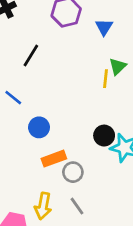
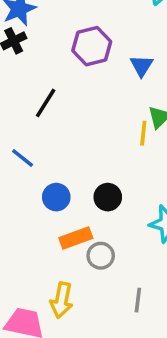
black circle: (104, 136) -> (108, 197), moved
gray line: (77, 206) -> (138, 300), moved, turned 42

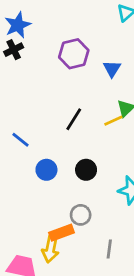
black line: (46, 103) -> (74, 119), moved
yellow line: (143, 133) -> (113, 121), turned 60
orange rectangle: (76, 238) -> (61, 233), moved

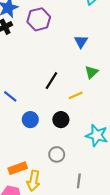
purple hexagon: (74, 54) -> (39, 19), moved
yellow line: (113, 121) -> (76, 95), moved
orange rectangle: (61, 233) -> (18, 168), moved

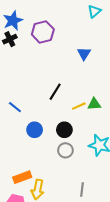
green triangle: (92, 72) -> (94, 104), moved, turned 40
gray circle: (57, 154) -> (65, 150), moved

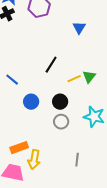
green triangle: (94, 104) -> (89, 77), turned -48

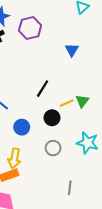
black circle: (60, 102) -> (52, 118), moved
yellow arrow: (34, 160) -> (14, 158), moved

